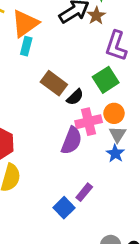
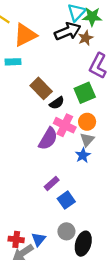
cyan rectangle: (26, 46) -> (13, 62), moved, turned 64
pink cross: (89, 122) -> (65, 125), turned 30
blue square: (64, 208) -> (66, 200), moved

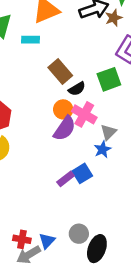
orange circle: (87, 122) -> (63, 109), moved
blue square: (66, 200) -> (82, 173), moved

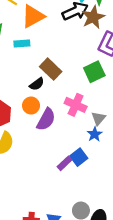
brown star: (114, 18) -> (93, 17), size x1.5
black semicircle: (77, 89) -> (37, 84), moved
orange circle: (63, 109) -> (31, 106), moved
purple semicircle: (65, 128) -> (46, 119), moved

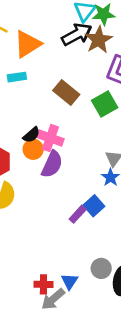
brown rectangle: (51, 69) -> (66, 93), moved
black semicircle: (37, 84) -> (31, 135), moved
pink cross: (76, 105) -> (50, 138), moved

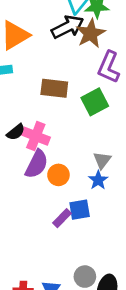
brown rectangle: (66, 93) -> (54, 88), turned -35
orange circle: (33, 149) -> (58, 175), moved
blue square: (94, 206) -> (80, 210), turned 30

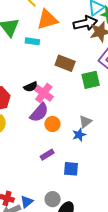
blue square: (80, 210) -> (71, 169), moved

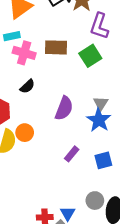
pink cross: (44, 93) -> (24, 53), moved
purple semicircle: (39, 113) -> (64, 108), moved
orange circle: (52, 124) -> (25, 133), moved
blue star: (79, 135) -> (99, 120), size x1.5

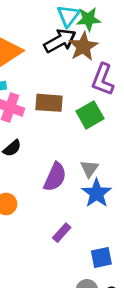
gray triangle: (101, 103) -> (89, 169), moved
blue square: (103, 160) -> (101, 258), moved

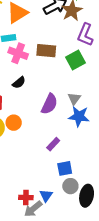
blue star: (97, 193) -> (79, 116), turned -30
blue square: (101, 258) -> (65, 168), moved

